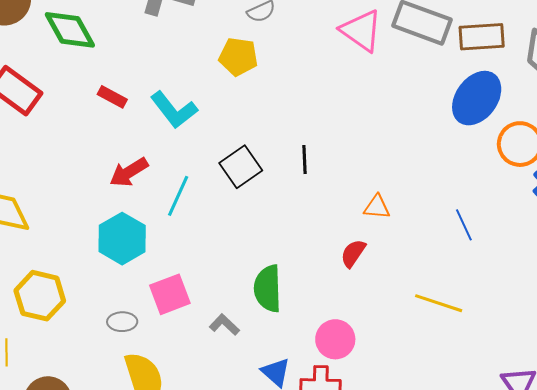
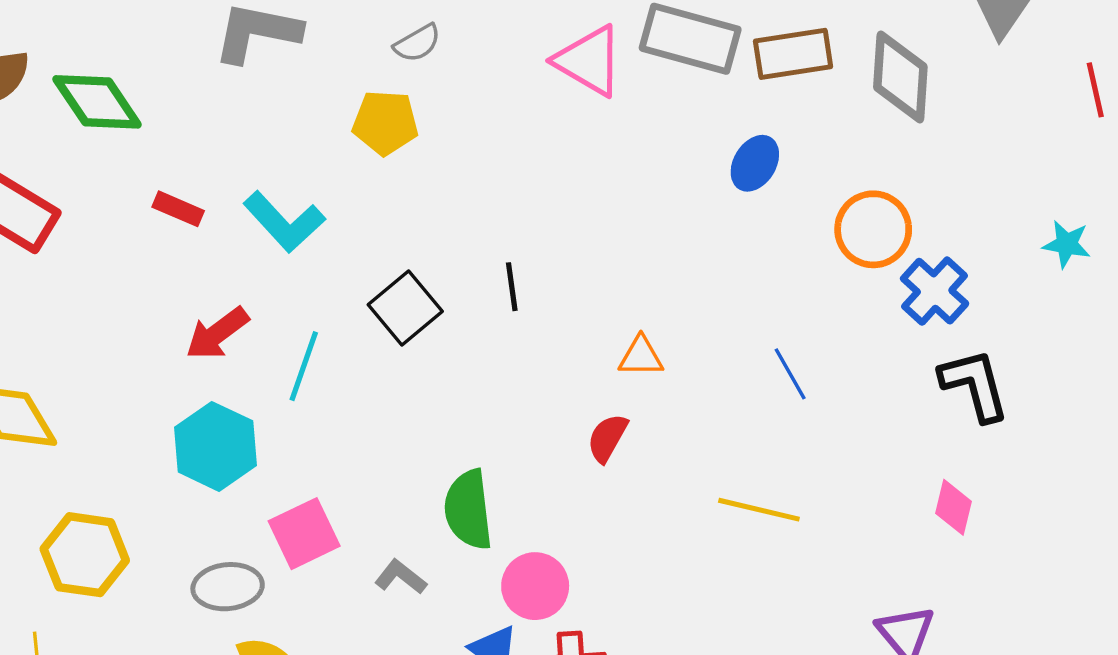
blue ellipse: (477, 98) -> (755, 163), moved, size x0.6
gray ellipse: (122, 322) -> (228, 587), size x1.4
pink circle: (335, 339) -> (535, 586), moved

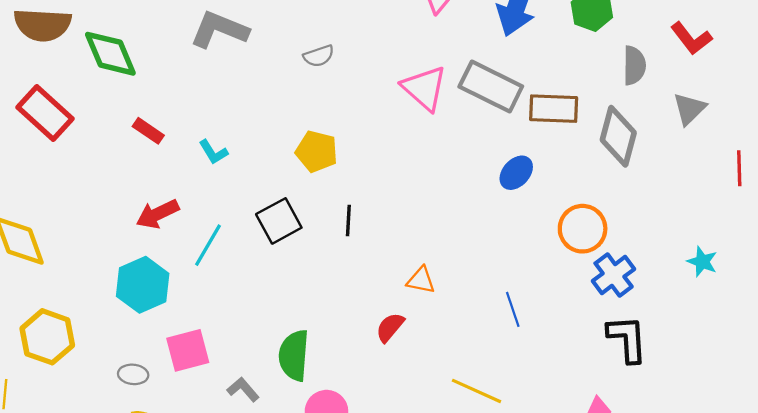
yellow pentagon: (385, 123) -> (317, 151), moved
cyan L-shape: (284, 222) -> (213, 152), size x0.6
gray ellipse: (228, 587) -> (133, 374), size x0.7

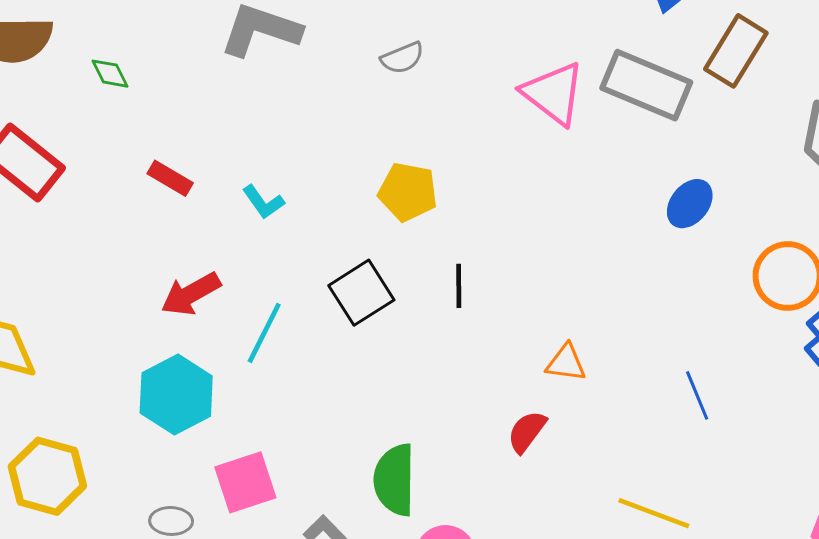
green diamond: (110, 54) -> (110, 74), size x0.5
brown rectangle: (554, 109) -> (736, 51), moved, turned -57

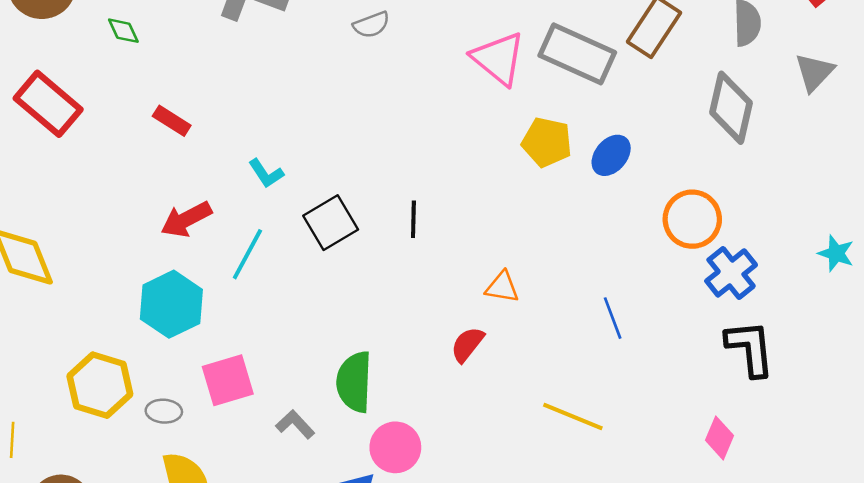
yellow pentagon: (408, 192) -> (547, 142), moved
cyan L-shape: (263, 202) -> (266, 173), moved
yellow hexagon: (47, 476) -> (100, 385), moved

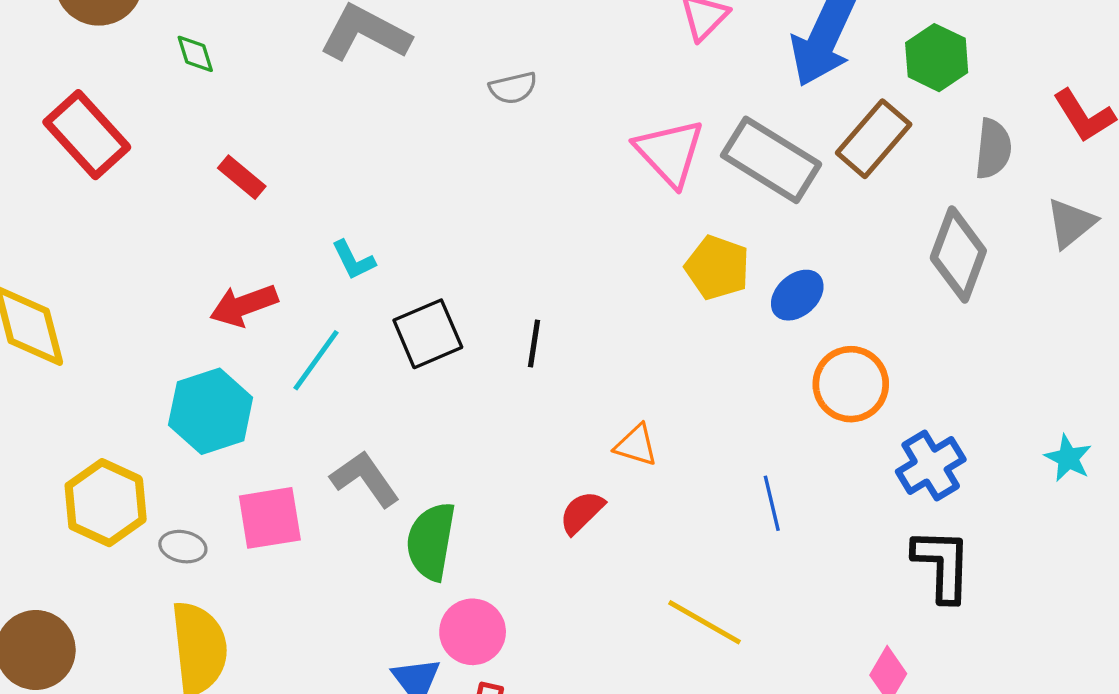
orange circle: (692, 219) -> (851, 384), moved
gray L-shape: (295, 424) -> (365, 479), moved, size x1.4

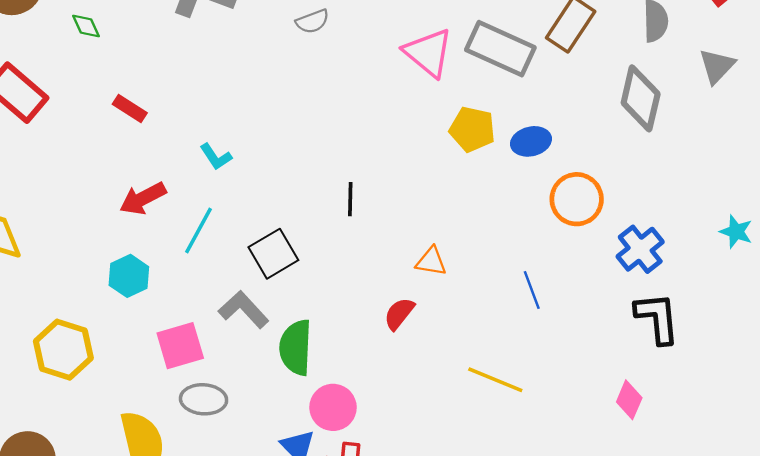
blue ellipse: (797, 295) -> (531, 141), turned 36
black square: (428, 334) -> (273, 254), moved
cyan hexagon: (211, 411) -> (129, 276), size x0.7
gray ellipse: (183, 547) -> (204, 399), moved, size x1.4

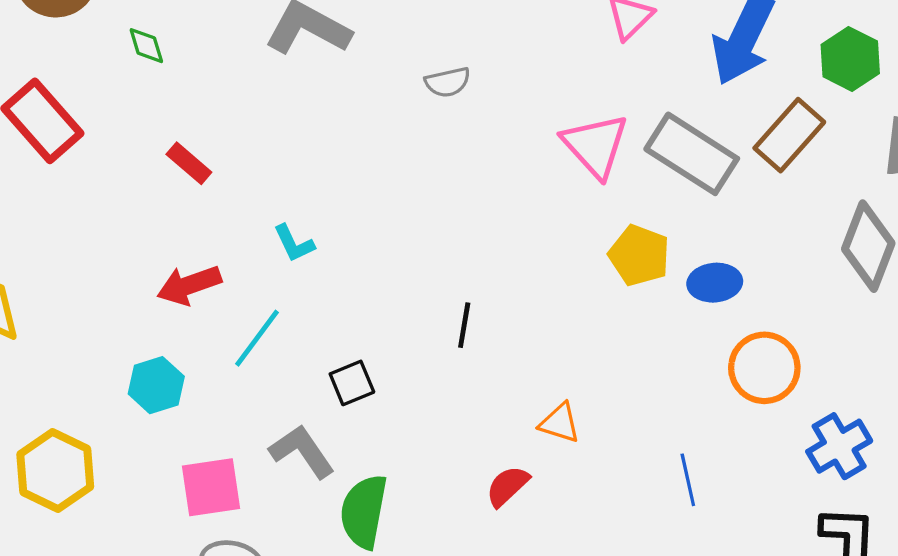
black square: (273, 254) -> (352, 383), size x0.7

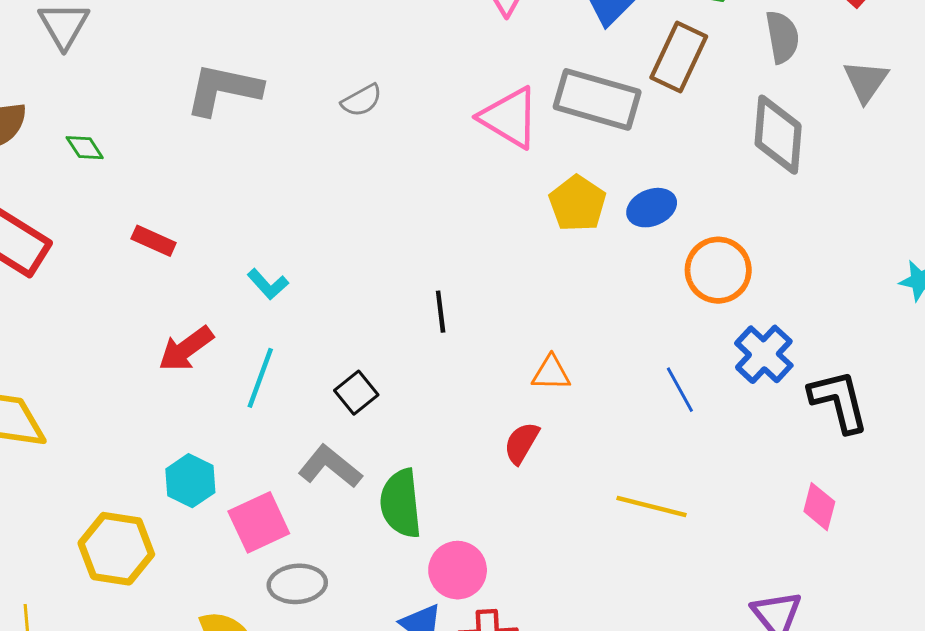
yellow pentagon: (639, 255) -> (577, 203), turned 30
cyan hexagon: (156, 385) -> (190, 481), moved
blue cross: (839, 446) -> (764, 354), moved

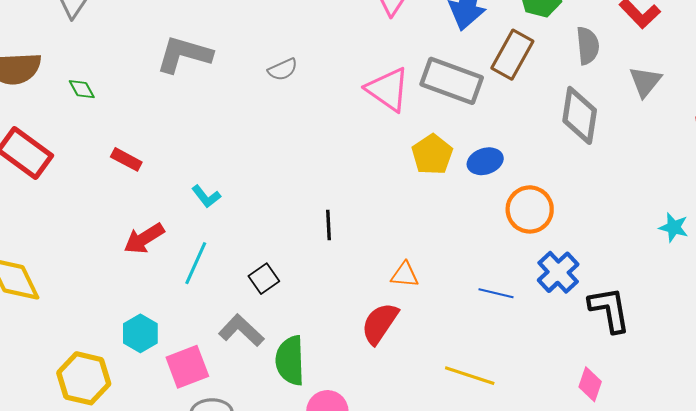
blue line: (680, 390) -> (496, 293), turned -52
red semicircle: (521, 443) -> (380, 323), size x1.4

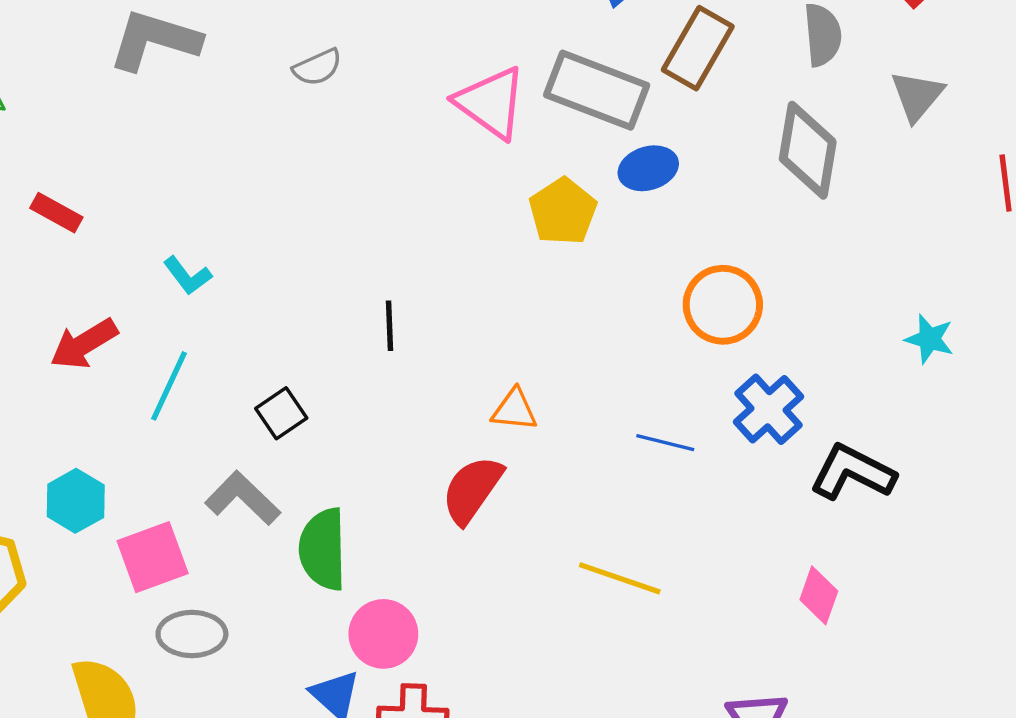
blue ellipse: (485, 161) -> (648, 168), moved
cyan star: (674, 227) -> (929, 339), moved
black L-shape: (609, 310) -> (853, 472), turned -54

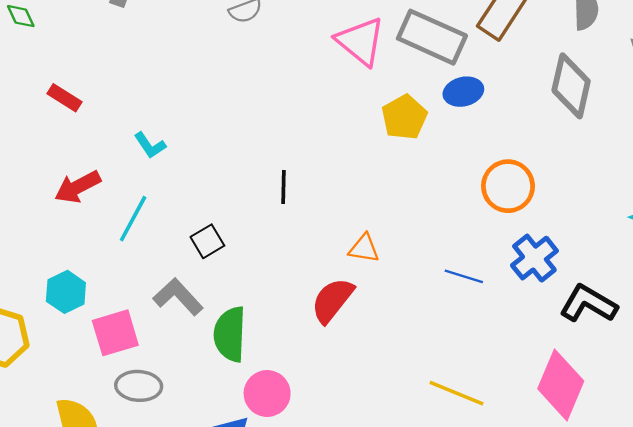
yellow line: (620, 578) -> (457, 393), moved
pink diamond: (819, 595) -> (561, 385), size x1.8

